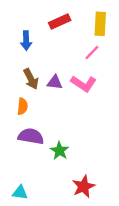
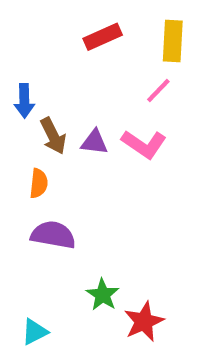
blue arrow: (26, 41) -> (24, 101), moved
green star: (60, 151) -> (103, 295), moved
cyan triangle: (20, 193) -> (35, 332), turned -35

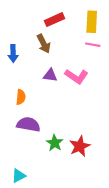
pink line: (158, 91) -> (93, 45), moved, turned 56
brown arrow: (53, 136) -> (44, 44), moved
green star: (103, 295) -> (55, 143), moved
red star: (144, 322) -> (80, 146), moved

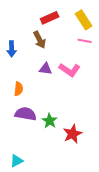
yellow rectangle: (92, 22) -> (84, 20), turned -36
green star: (55, 143) -> (50, 121), moved

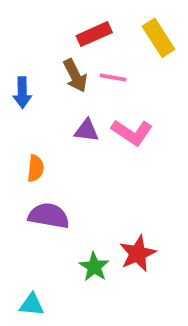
pink line: (85, 41) -> (113, 78), moved
green star: (50, 121) -> (94, 267), moved
cyan triangle: (17, 161) -> (32, 305), turned 32

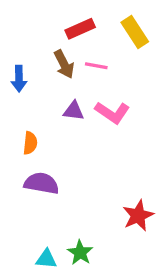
red star: (138, 254) -> (138, 216), moved
green star: (94, 267) -> (80, 253), moved
cyan triangle: (32, 305) -> (46, 259), moved

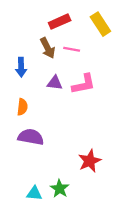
blue arrow: (19, 79) -> (21, 67), moved
pink L-shape: (112, 112) -> (84, 84), turned -45
red star: (138, 216) -> (90, 161), moved

